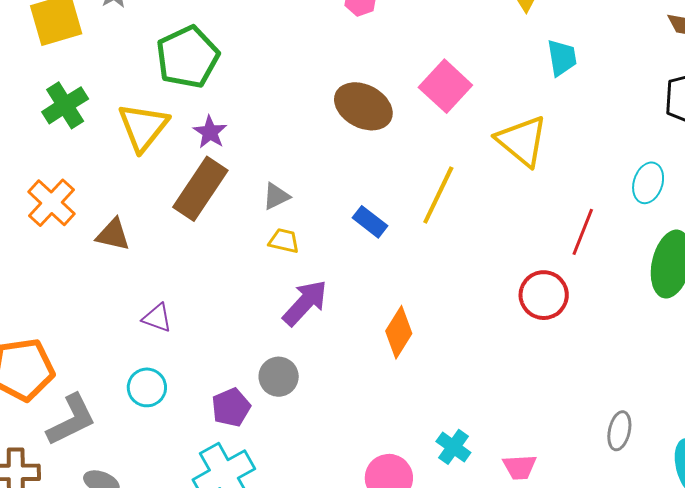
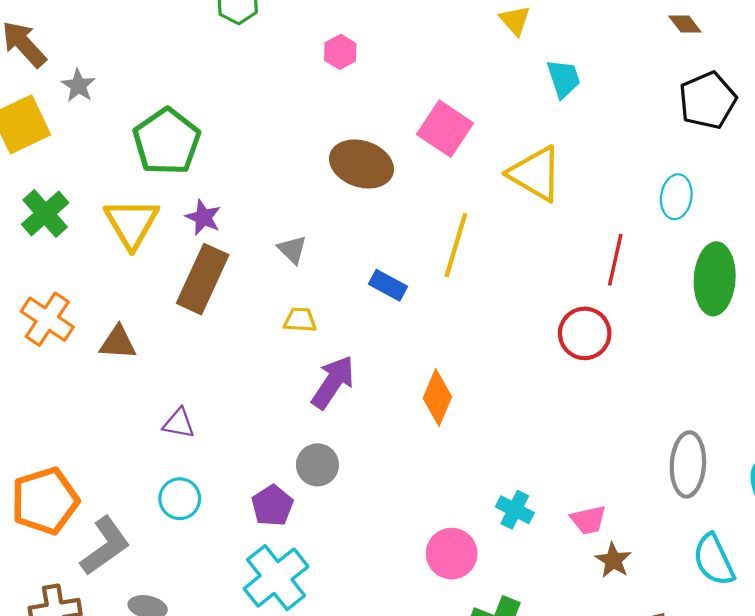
gray triangle: (276, 196) -> (292, 250), moved, turned -40
gray ellipse: (619, 431) -> (688, 464), size x1.5

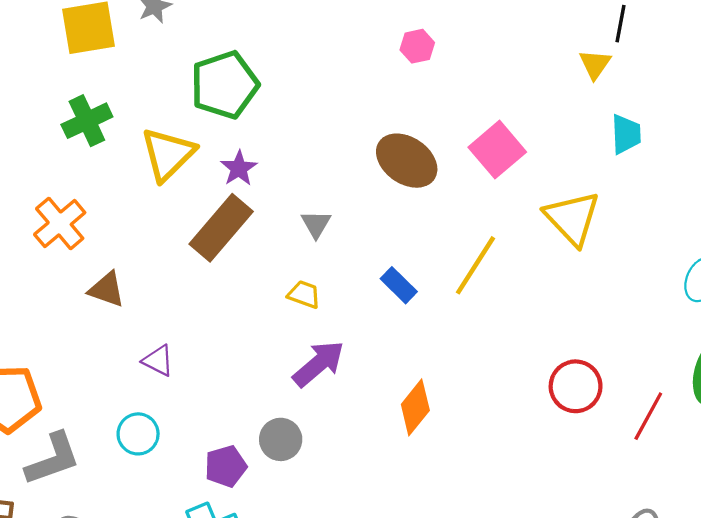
red line: (615, 260) -> (648, 416), moved
brown triangle: (118, 343) -> (107, 289), moved

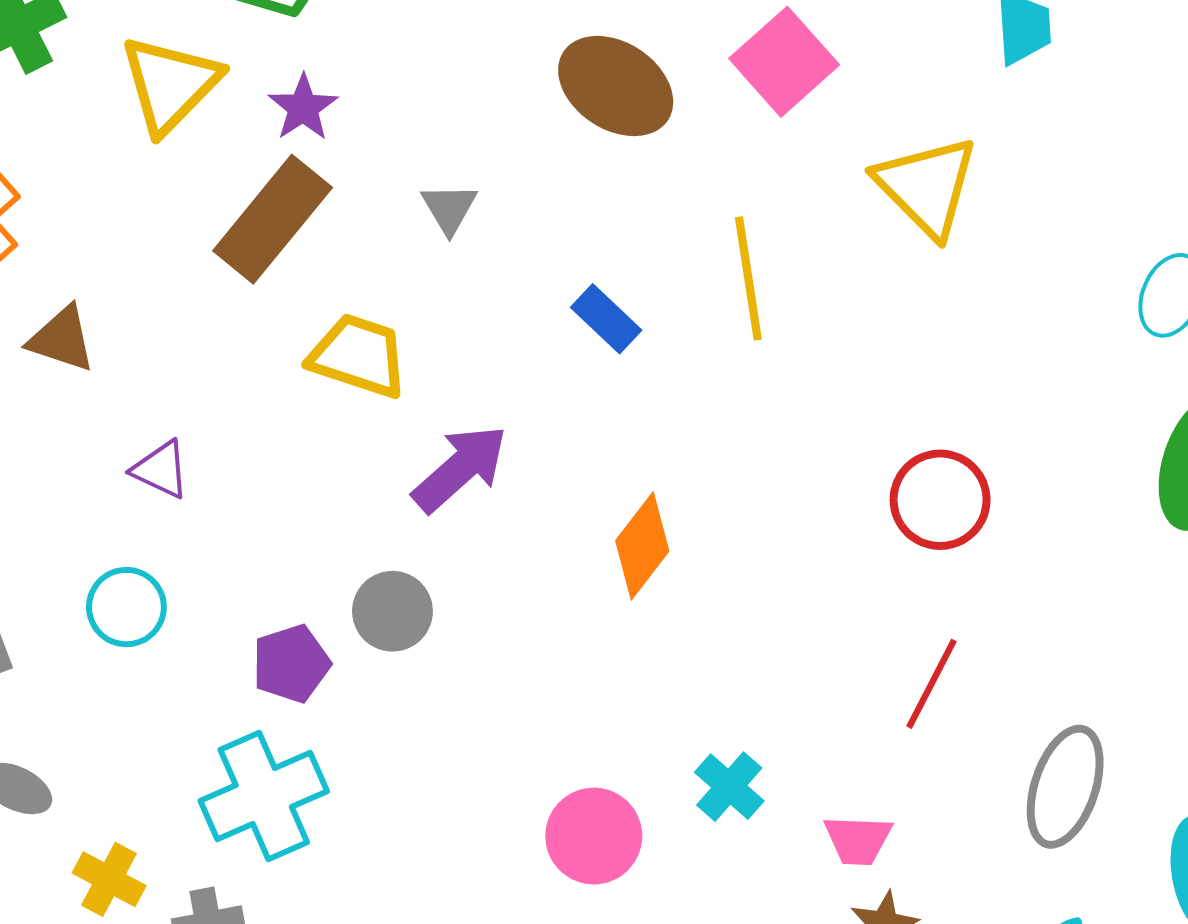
yellow line: (476, 265) -> (748, 278), turned -40
yellow trapezoid: (304, 294) -> (358, 356), moved, size x1.6
red line: (648, 416) -> (932, 684), moved

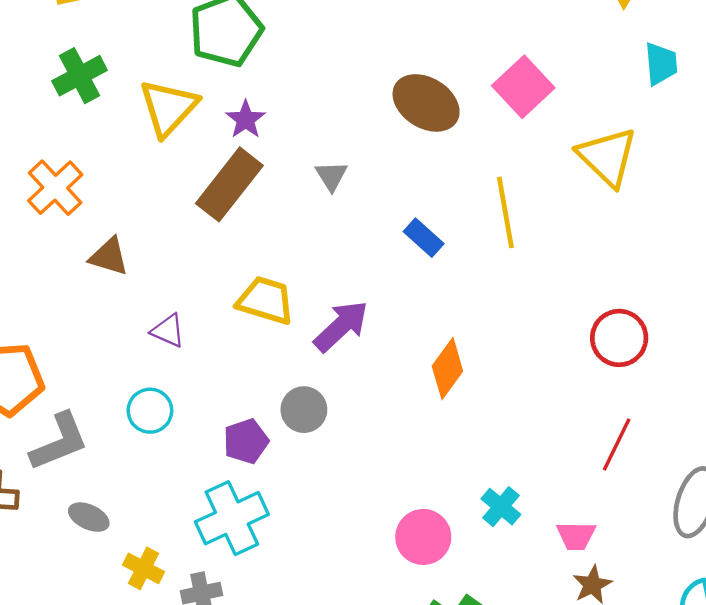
yellow trapezoid: (358, 356) -> (266, 300), moved

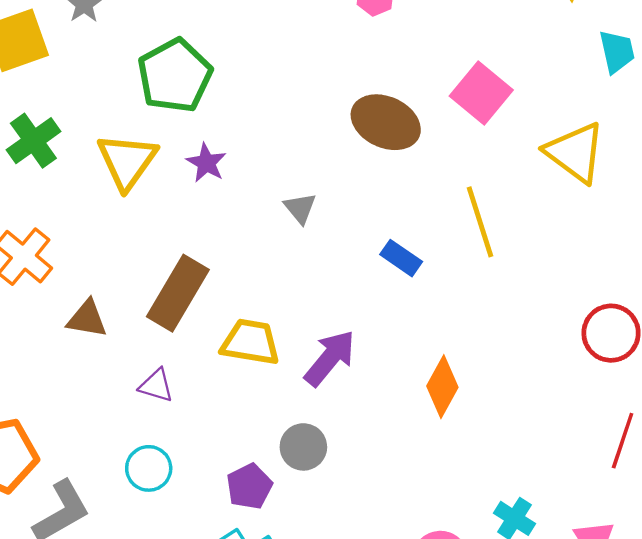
brown rectangle: (229, 184) -> (178, 293), moved

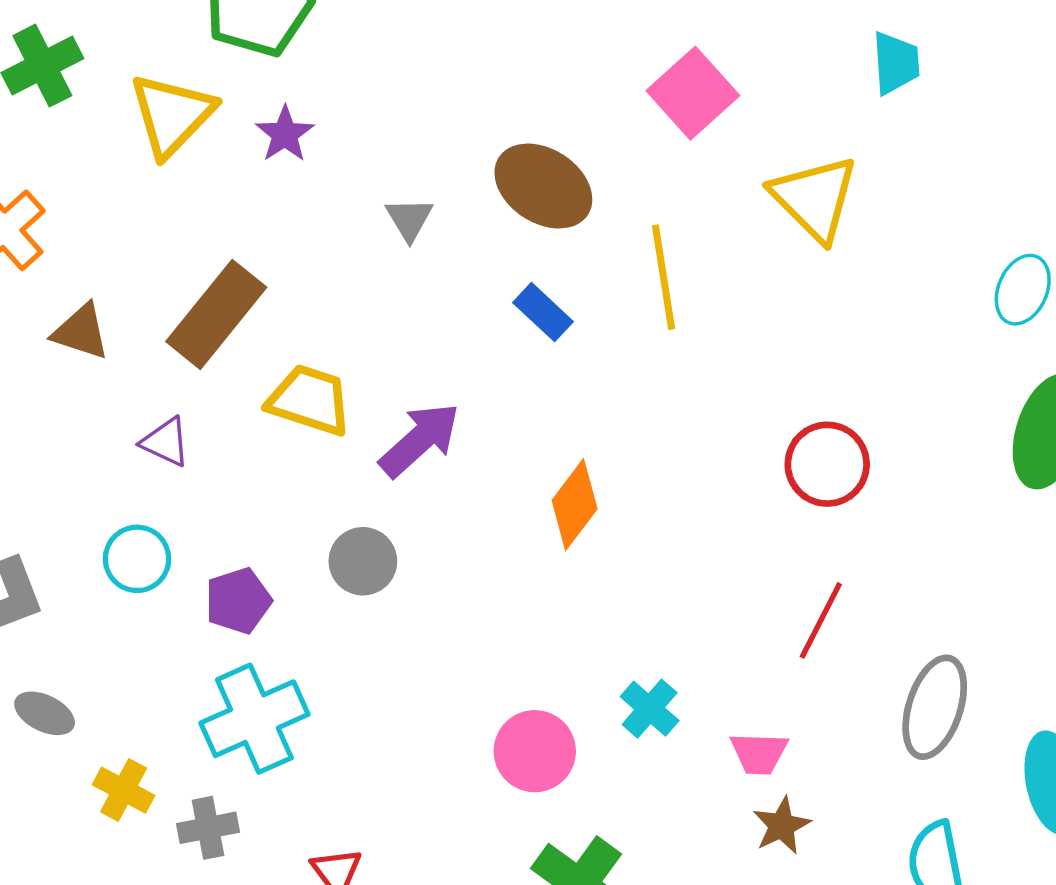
brown ellipse: (386, 122) -> (543, 186), moved
purple pentagon: (249, 486) -> (238, 601), moved

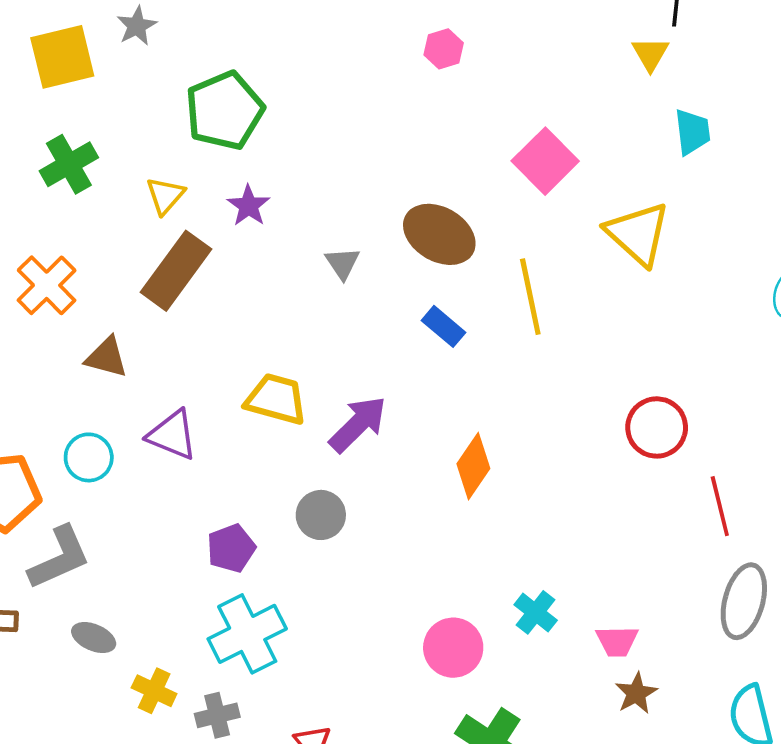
yellow triangle: (172, 115) -> (165, 196), size x0.6
brown rectangle: (216, 314) -> (176, 271), moved
purple triangle: (166, 442) -> (172, 435), size x1.4
cyan circle: (137, 559) -> (89, 457), moved
red line: (821, 620) -> (720, 506), moved, turned -38

